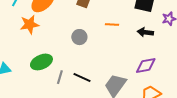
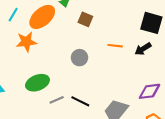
black arrow: (145, 32) -> (143, 49), moved, turned -42
gray line: (60, 77) -> (57, 100), turned 48

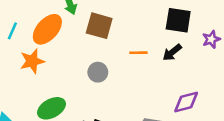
brown square: (85, 19) -> (99, 26), size x1.5

